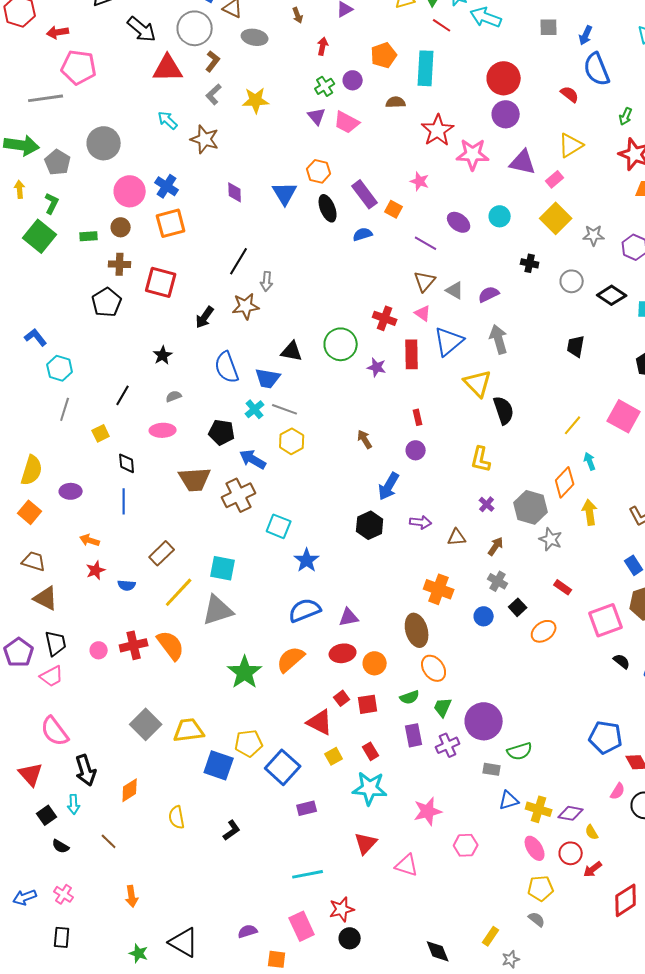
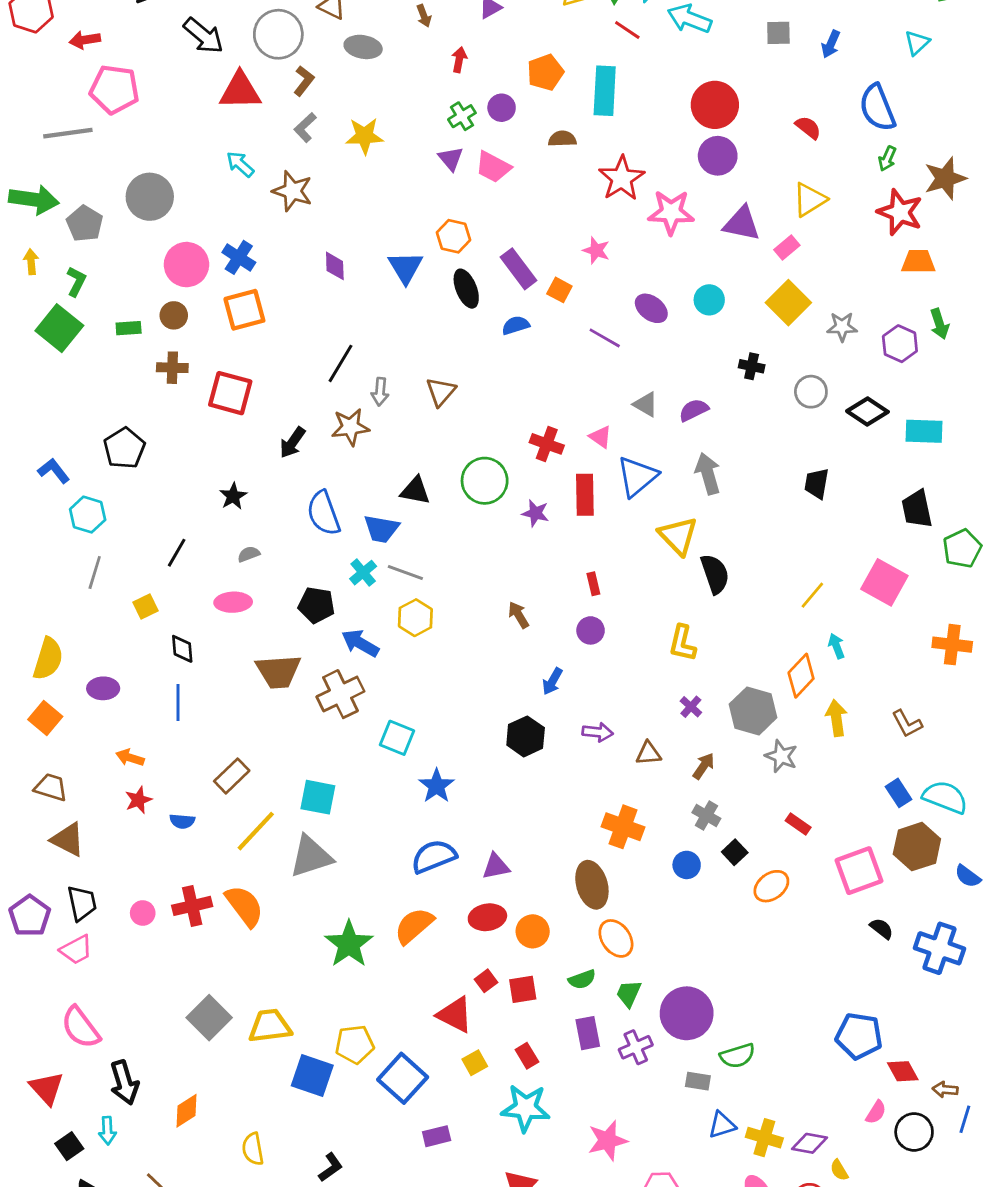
blue semicircle: (597, 69) -> (877, 108), moved
brown triangle: (425, 281) -> (441, 392), moved
black pentagon: (107, 302) -> (124, 448), moved
blue arrow: (389, 486) -> (552, 681), size x0.7

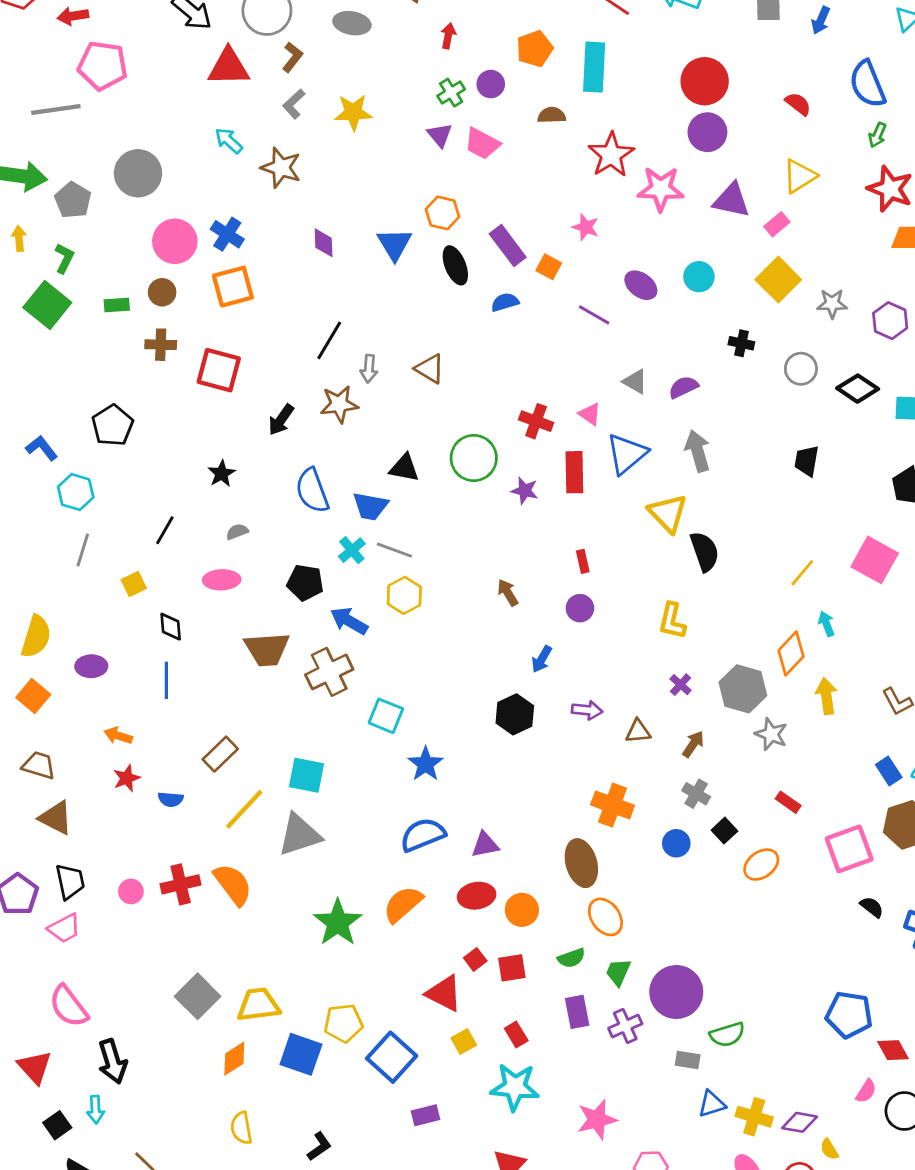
brown triangle: (441, 392) -> (430, 369), turned -40
orange diamond: (186, 1111) -> (234, 1059), moved

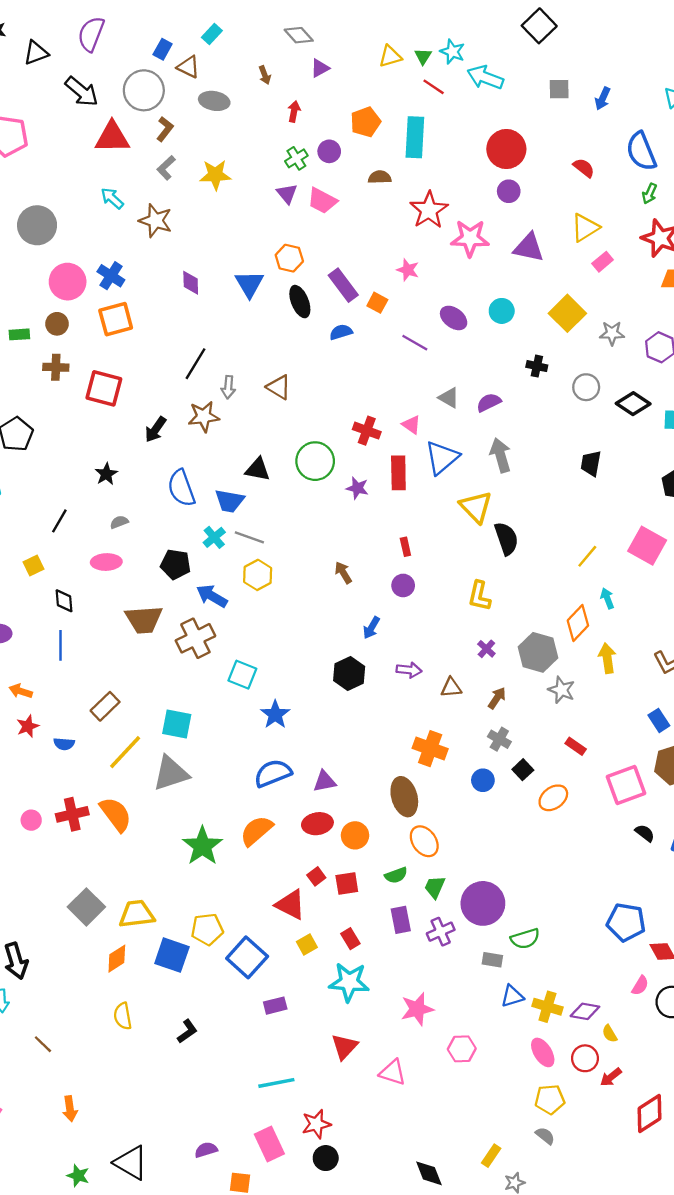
purple circle: (707, 132) -> (509, 191), size x0.7
pink rectangle: (777, 224) -> (603, 262), moved

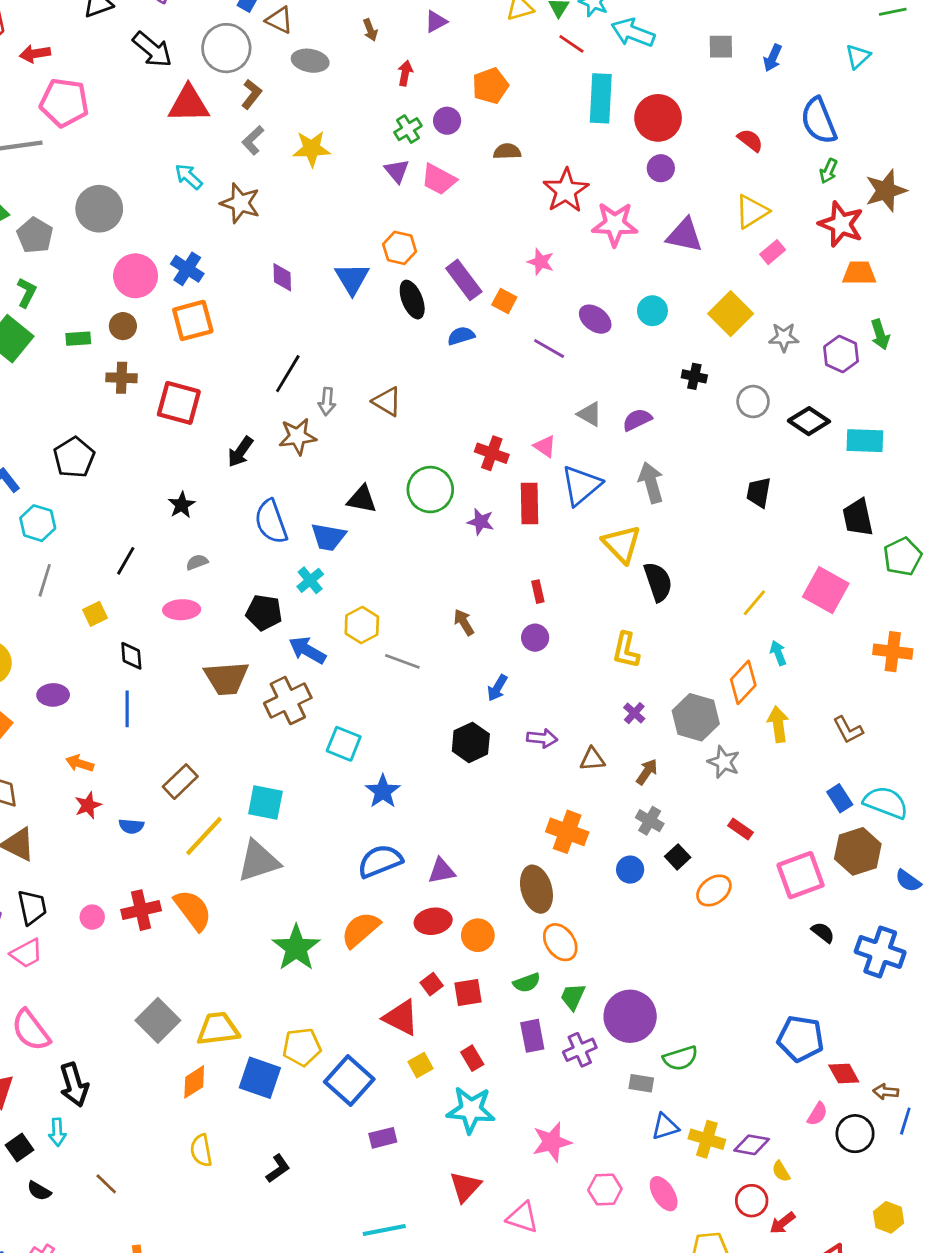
cyan rectangle: (415, 137) -> (601, 98), moved
gray line: (249, 537) -> (402, 661), moved
pink ellipse: (543, 1052) -> (664, 1194), moved

